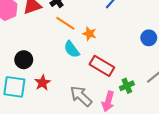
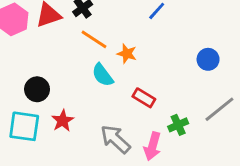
red rectangle: (102, 66) -> (144, 98), size x0.7

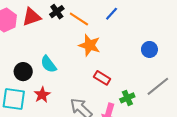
orange line: (94, 39) -> (79, 19), moved
orange star: (127, 54) -> (89, 45), size x1.5
cyan semicircle: (103, 75) -> (48, 64), moved

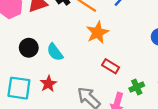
orange star: (89, 45) -> (97, 32), turned 30
black circle: (23, 72) -> (29, 48), moved

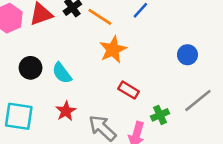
red star: (48, 84) -> (66, 111), moved

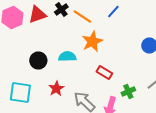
black circle: (31, 68) -> (38, 60), moved
cyan semicircle: (62, 73) -> (67, 56), moved, turned 126

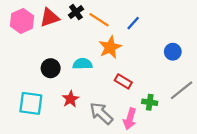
blue line: (113, 12) -> (133, 23), moved
green cross: (128, 92) -> (150, 102), turned 32

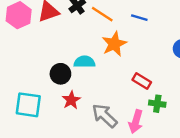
blue line: (133, 23) -> (139, 18), turned 64
black circle: (51, 68) -> (60, 74), moved
red rectangle: (123, 81) -> (142, 81), moved

